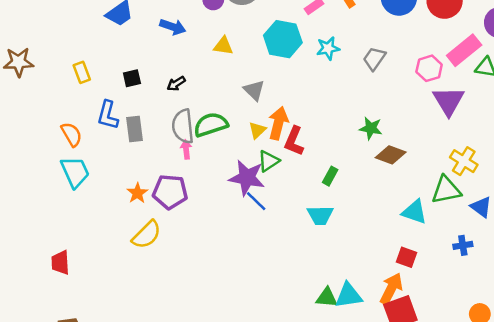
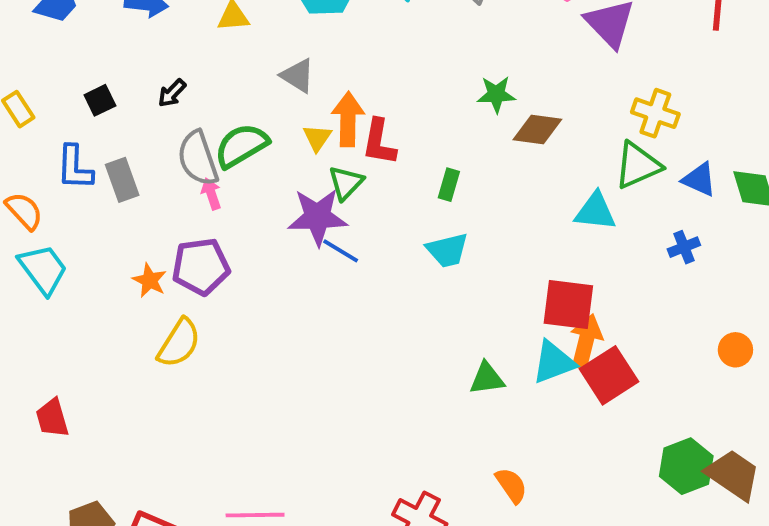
red square: (407, 257) -> (568, 305), moved, size x1.6
cyan triangle: (349, 295) -> (554, 362), moved

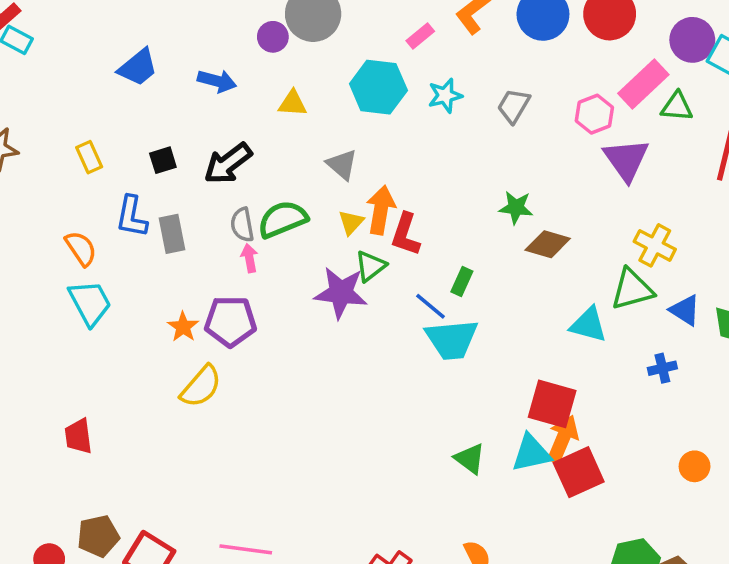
black arrow: (172, 93) -> (228, 163), size x1.8
gray semicircle: (198, 158) -> (242, 225), size x0.7
cyan trapezoid: (447, 250) -> (452, 339), size x1.4
blue line: (341, 251) -> (430, 306), moved
green triangle: (487, 378) -> (470, 459), turned 36

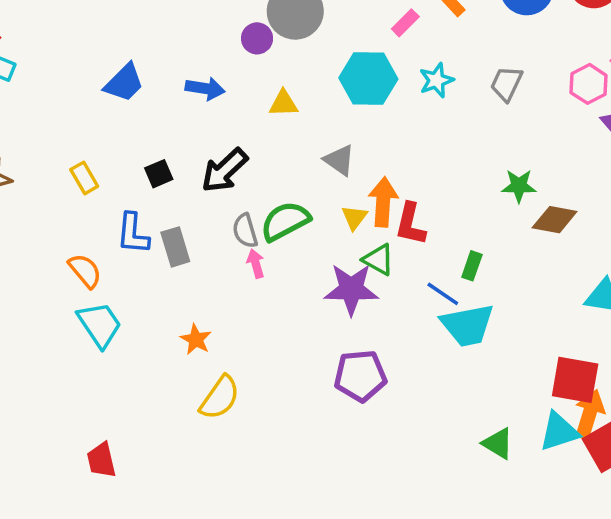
green triangle: (371, 266) -> (378, 260), turned -48
purple pentagon: (230, 321) -> (360, 376), moved

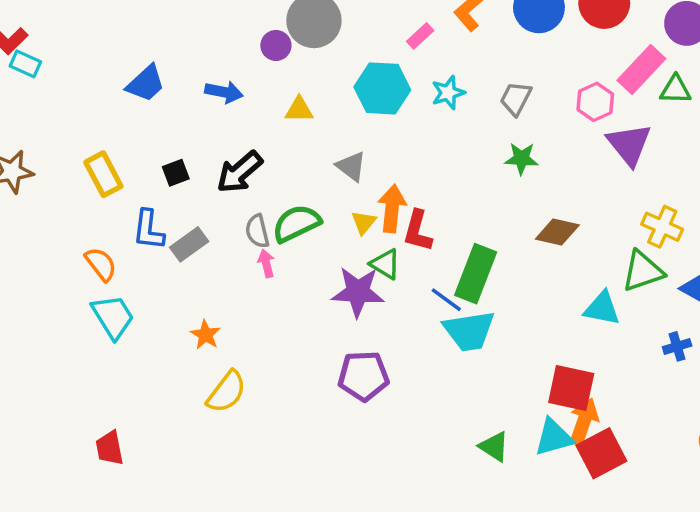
yellow rectangle: (84, 178) -> (103, 174), size x1.4
green star: (519, 186) -> (521, 158), moved
gray rectangle: (175, 247) -> (189, 244), turned 69
green rectangle: (472, 266) -> (476, 274), size x2.0

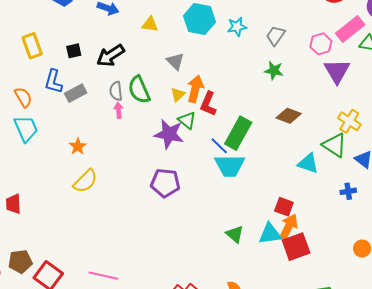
green semicircle: (296, 223) -> (139, 90), turned -96
green triangle: (643, 271) -> (335, 145), turned 44
red square: (571, 388) -> (284, 207), size x0.7

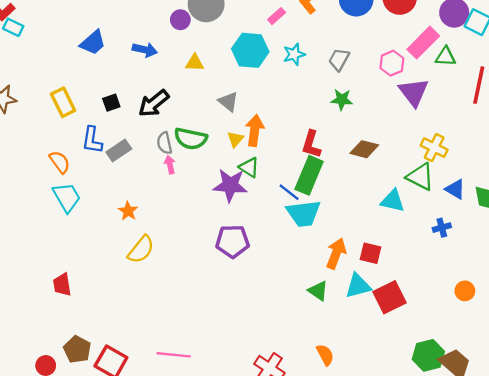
green semicircle: (139, 90) -> (191, 139), turned -48
red L-shape: (208, 104) -> (311, 144), moved
orange arrow: (288, 227) -> (336, 253), moved
brown pentagon: (20, 262) -> (77, 349), turned -30

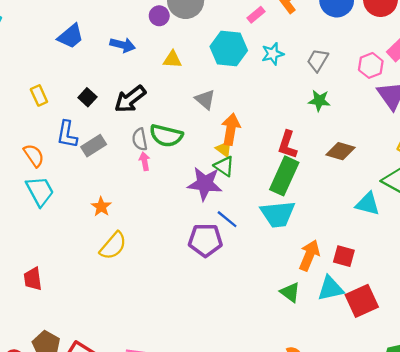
yellow rectangle: (63, 102) -> (39, 95), size x0.7
black square: (111, 103) -> (87, 97), turned -30
yellow triangle: (235, 139) -> (224, 149), moved, turned -36
blue line: (289, 192) -> (227, 219), moved

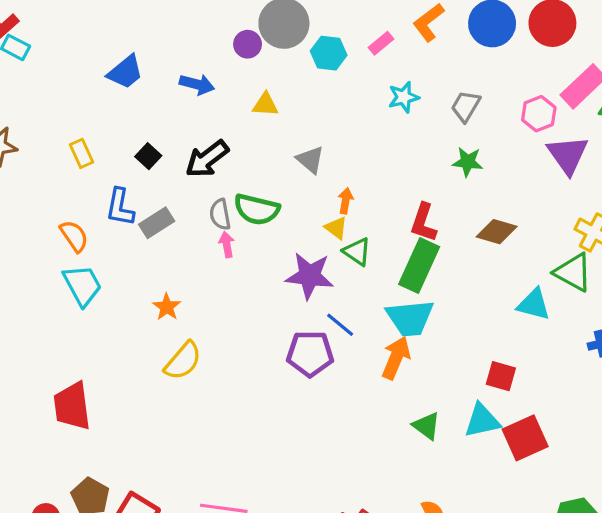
cyan hexagon: (229, 48) -> (329, 53), moved, size x0.7
orange arrow: (231, 129) -> (346, 201), size x0.6
green triangle: (224, 166) -> (357, 252), moved
orange arrow: (309, 255) -> (396, 358), moved
red trapezoid: (33, 279) -> (72, 406), size x1.5

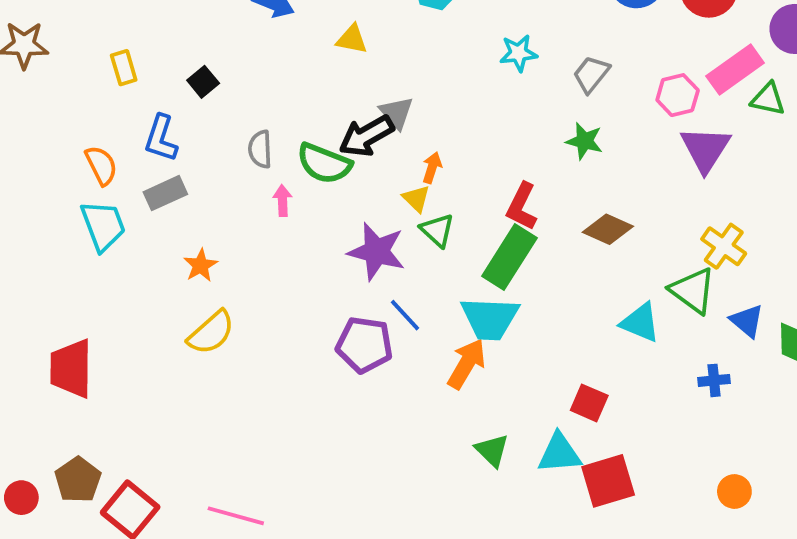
black arrow: (207, 159) -> (366, 136), moved
gray semicircle: (220, 214) -> (260, 149), moved
gray rectangle: (157, 223) -> (165, 193), moved

